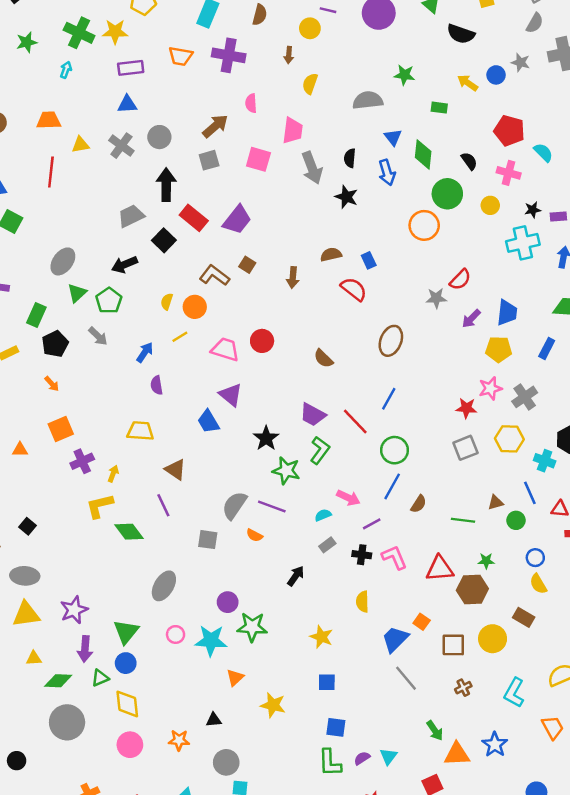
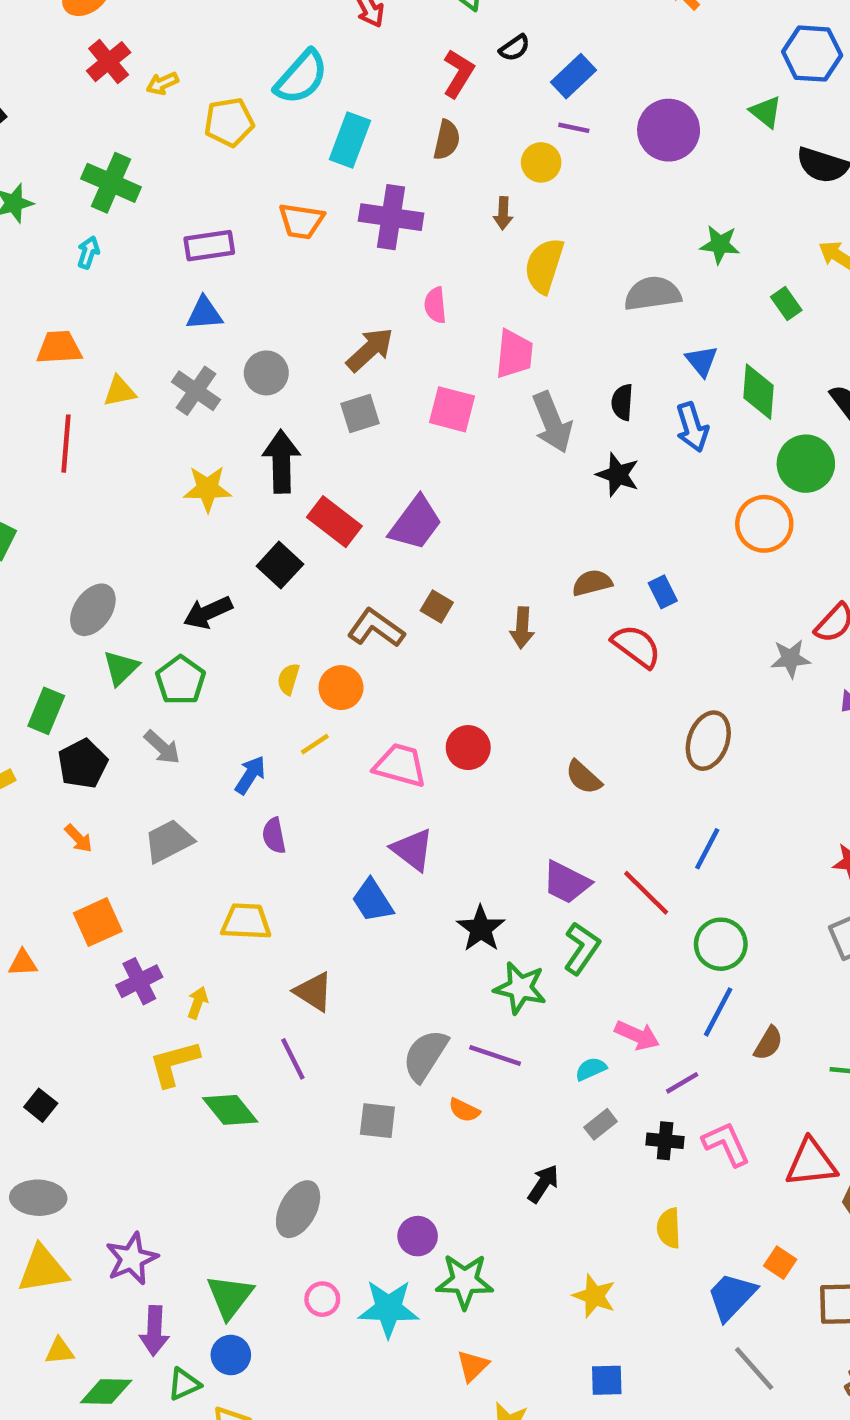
yellow star: (115, 32) -> (207, 489), moved
yellow semicircle: (310, 84) -> (544, 266), size x1.4
green rectangle: (439, 108) -> (786, 304), turned 49
gray trapezoid: (131, 216) -> (169, 841), moved
orange triangle: (235, 677) -> (473, 1366), moved

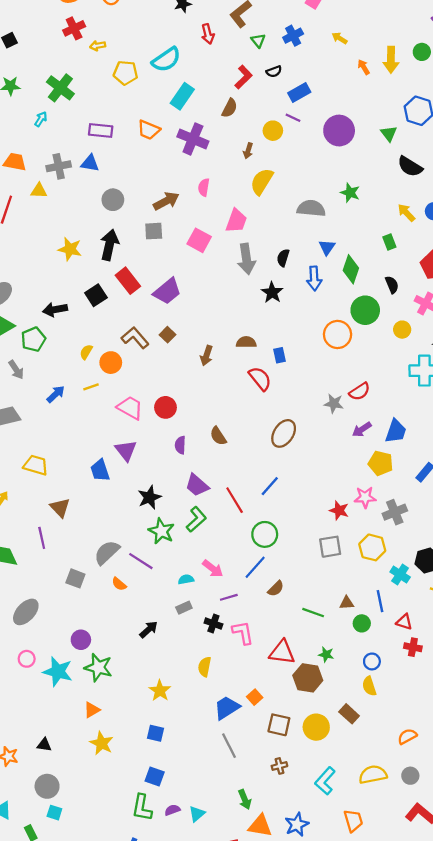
green rectangle: (786, 304) -> (389, 242), moved
gray cross: (196, 391) -> (59, 166), moved, turned 30
purple semicircle: (274, 836) -> (180, 445), moved

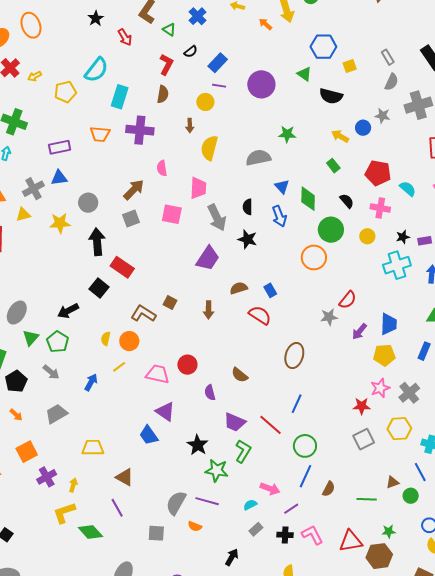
yellow star: (70, 249) -> (60, 223), moved
purple trapezoid: (167, 291) -> (208, 258), moved

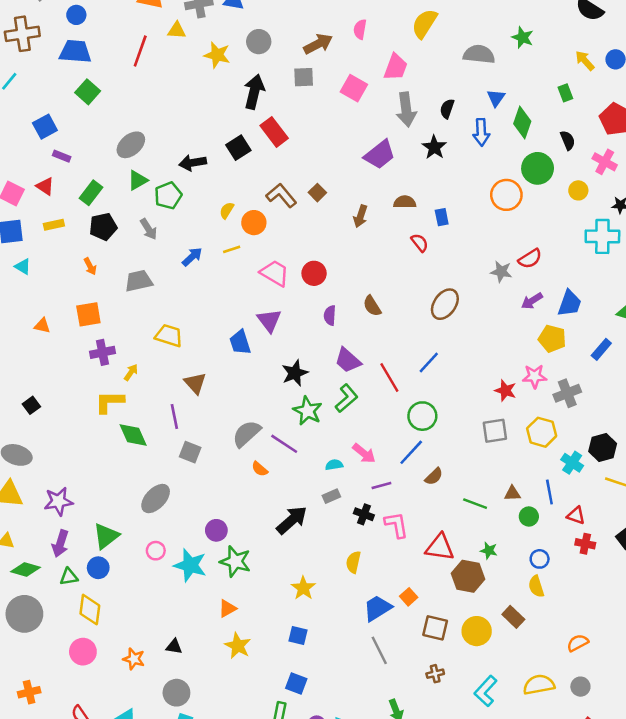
red semicircle: (260, 315) -> (420, 243), size x0.7
gray square: (156, 533) -> (190, 452), moved
black arrow: (232, 557) -> (292, 520), size x1.5

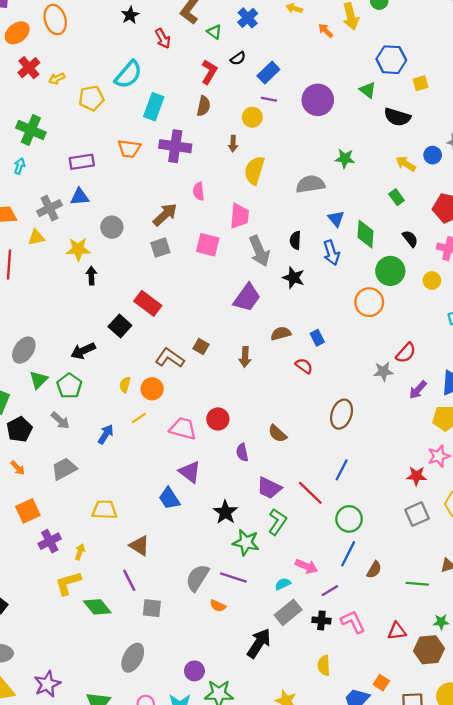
black arrow: (254, 92) -> (91, 276), moved, size x0.6
gray rectangle: (331, 496) -> (288, 612), size x1.6
red triangle: (440, 547) -> (397, 631), size x0.7

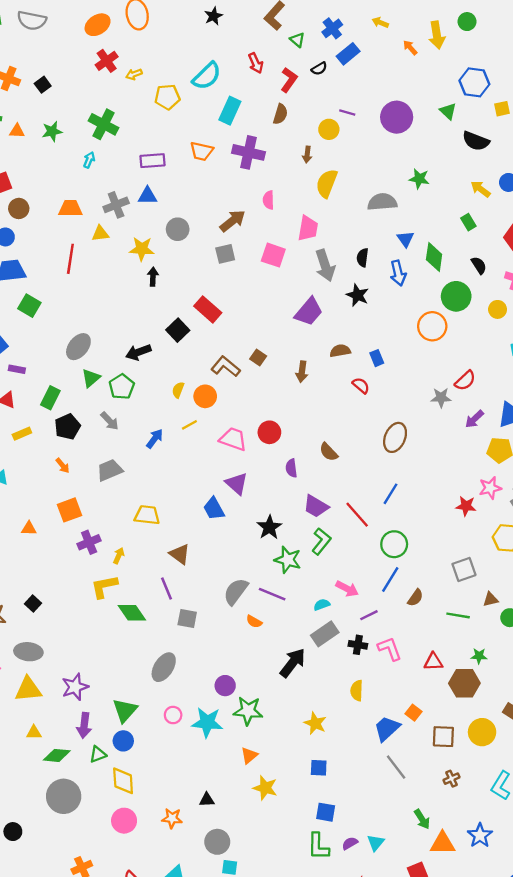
red arrow: (163, 38) -> (256, 63), moved
blue rectangle: (268, 73) -> (348, 54), moved
gray square: (417, 514) -> (464, 569), moved

